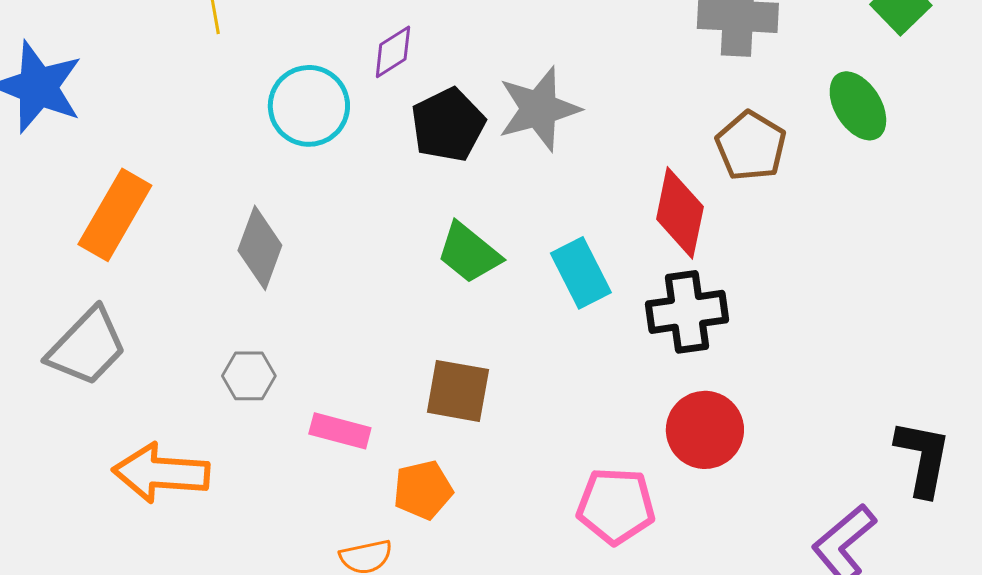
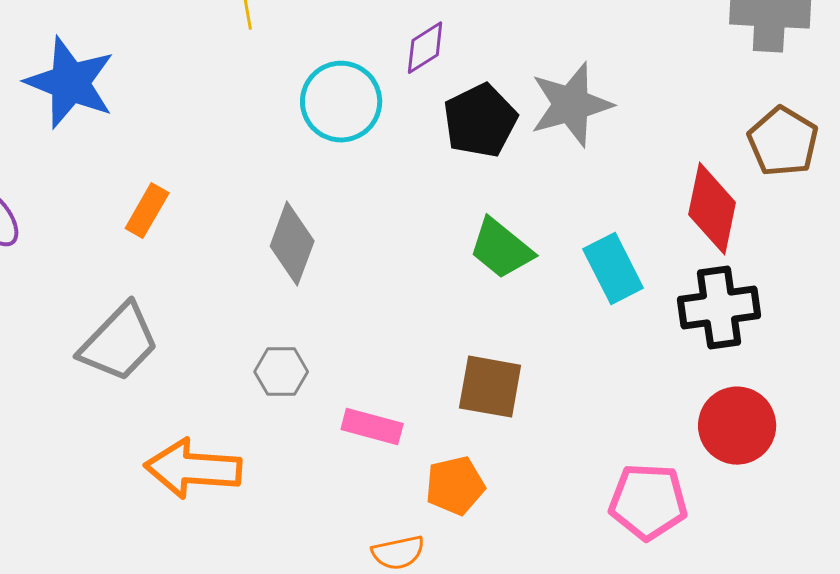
orange rectangle: (115, 215) -> (147, 211), size x0.6

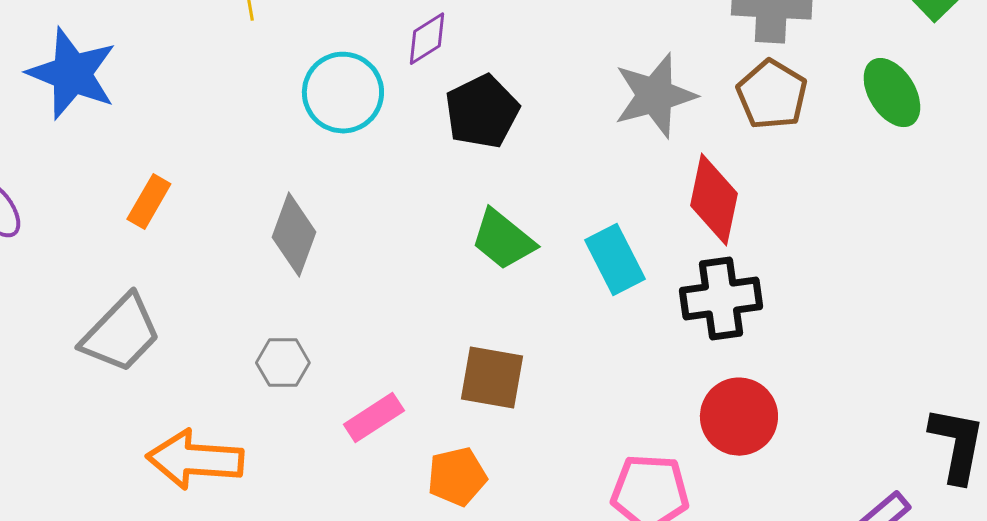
gray star: (571, 105) -> (655, 96), moved
brown pentagon: (783, 142) -> (772, 95), moved
pink rectangle: (372, 427) -> (374, 418), turned -48

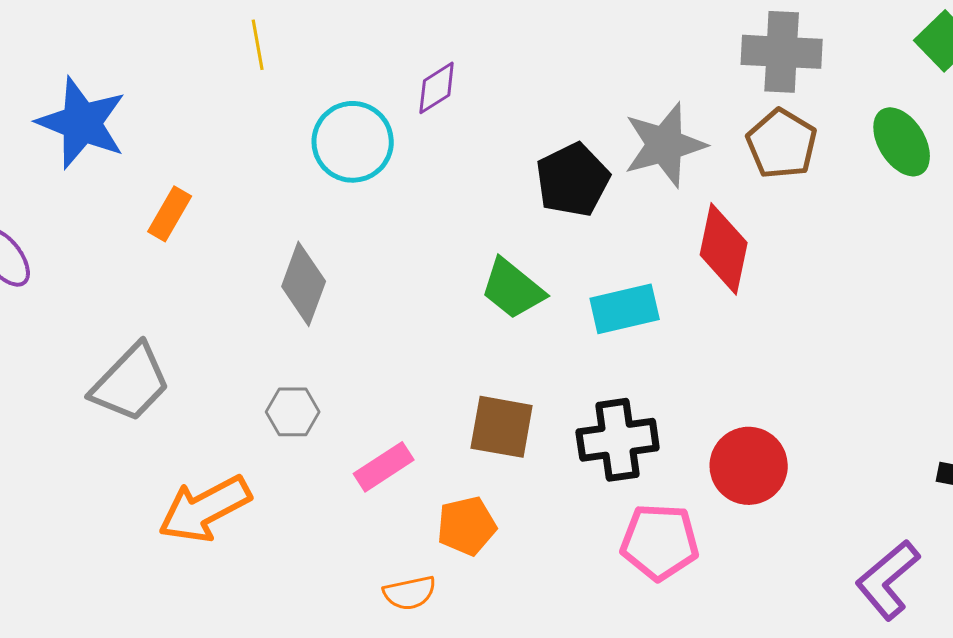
black pentagon: (482, 112) -> (573, 180), moved
orange rectangle: (149, 202) -> (170, 214), moved
cyan rectangle: (615, 260) -> (625, 309), turned -76
black cross: (721, 299) -> (618, 440), moved
orange arrow: (195, 460) -> (205, 509), turned -32

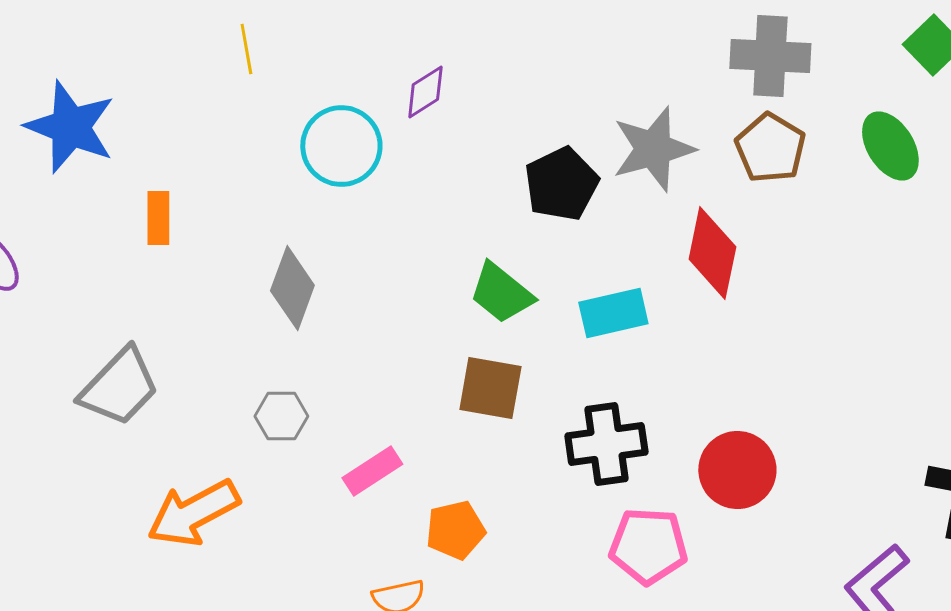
orange rectangle: (170, 214) -> (158, 218), turned -30
brown square: (502, 427) -> (490, 388), moved

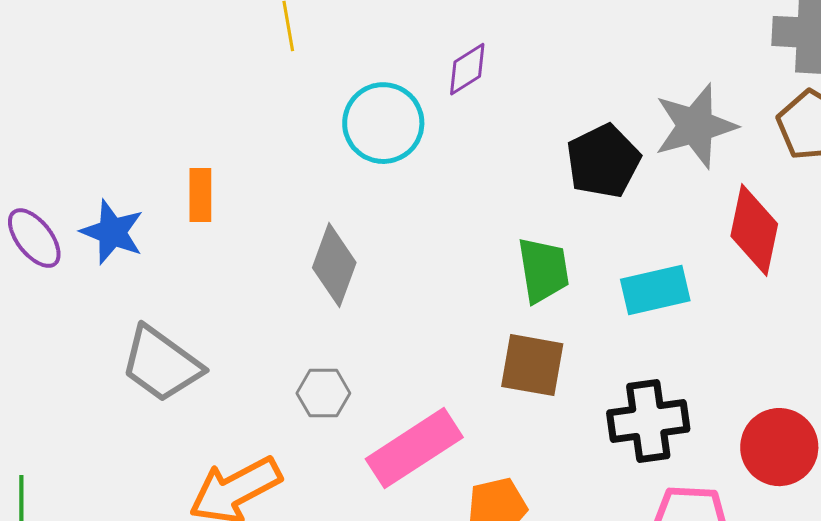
blue star: (70, 127) -> (112, 232), moved, size x0.7
green trapezoid: (501, 293) -> (543, 270), turned -138
gray trapezoid: (119, 387) -> (161, 364), turned 82
pink rectangle: (372, 471) -> (414, 448), size x1.6

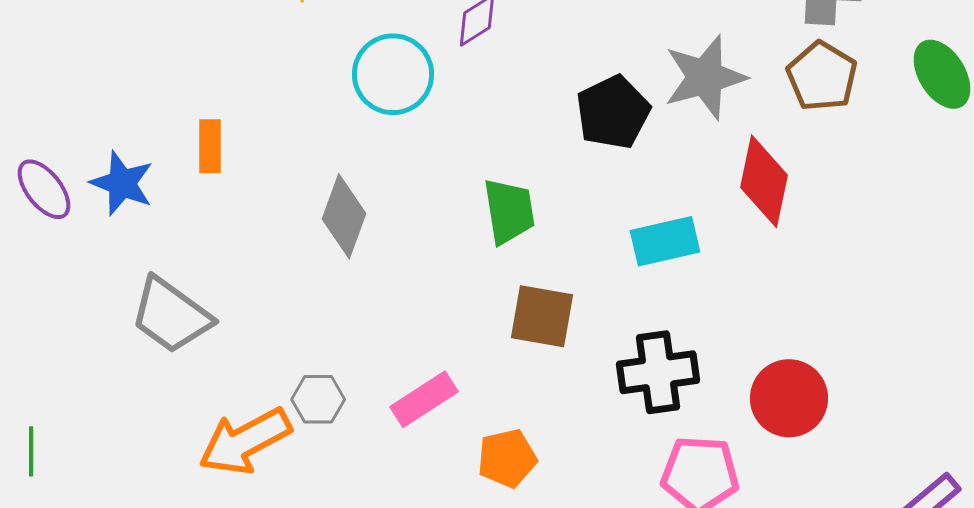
green trapezoid: (543, 270) -> (509, 211), moved
gray hexagon: (323, 393) -> (318, 399), moved
pink rectangle: (414, 448) -> (424, 399), size x0.7

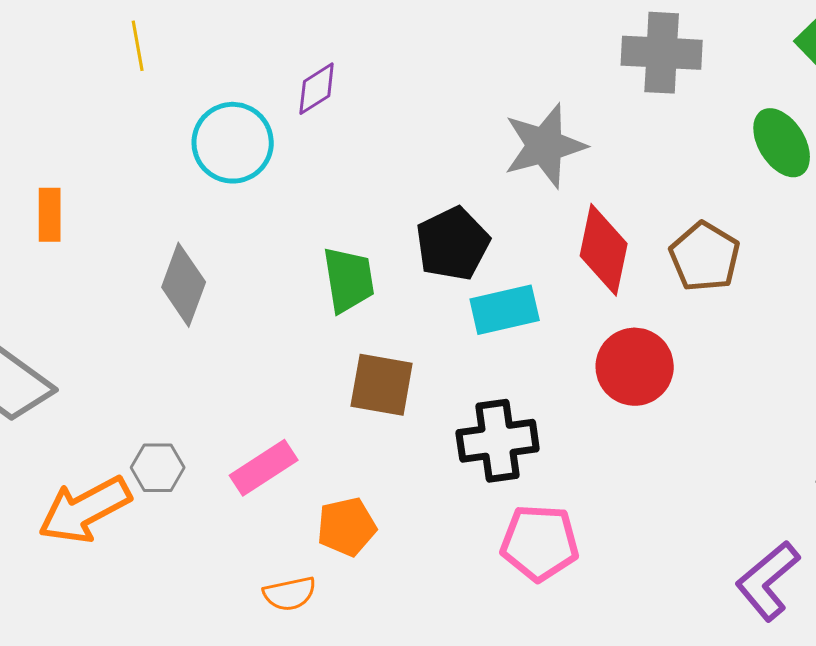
brown pentagon: (822, 76) -> (705, 257), moved
black pentagon: (613, 112) -> (453, 244), moved
red circle: (789, 398) -> (635, 367), moved

